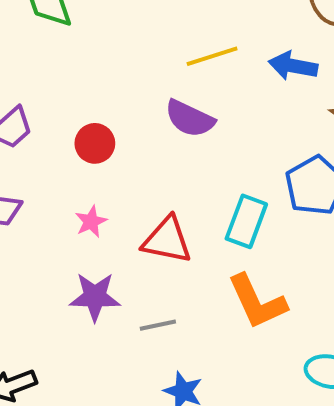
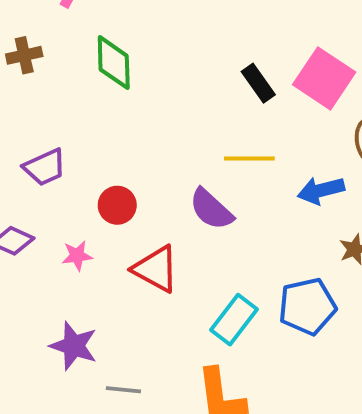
blue arrow: (293, 66) -> (321, 190), turned -42
pink star: (91, 222) -> (77, 256), moved
red triangle: (167, 240) -> (156, 269), moved

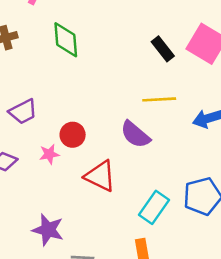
pink star: (77, 256) -> (49, 154), moved

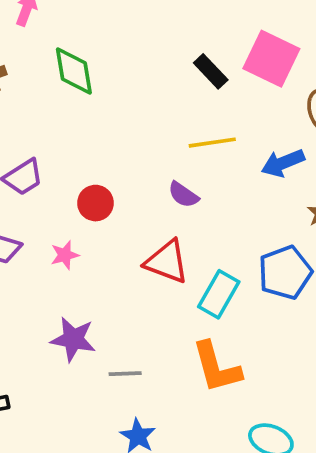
purple semicircle: (135, 134) -> (183, 195), size x0.7
pink star: (49, 154) -> (65, 255), moved
red triangle: (100, 176) -> (167, 262), moved

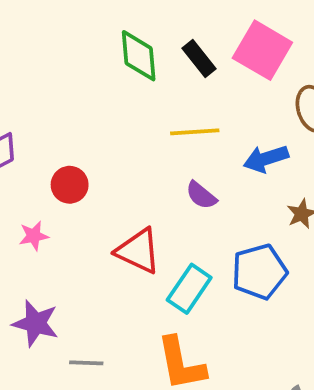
green diamond: (74, 71) -> (139, 56), moved
purple semicircle: (183, 195) -> (201, 195), moved

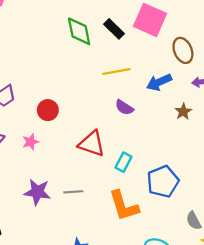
blue pentagon: (259, 272) -> (163, 182), moved
cyan rectangle: (189, 289) -> (123, 162), size x0.7
gray line: (86, 363) -> (73, 192), moved

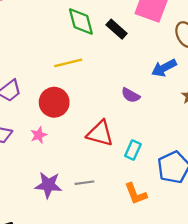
black rectangle: (114, 29) -> (117, 29), moved
yellow line: (116, 71) -> (68, 63), moved
red circle: (48, 110) -> (54, 102), size x1.4
orange L-shape: (124, 206) -> (136, 194), size x0.7

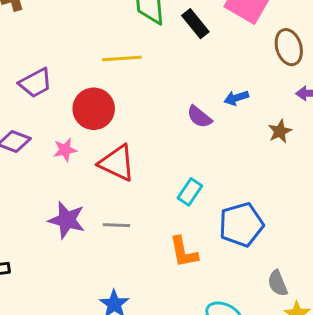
blue arrow: (164, 68) -> (236, 98), moved, size x0.7
red triangle: (100, 133) -> (117, 163), moved

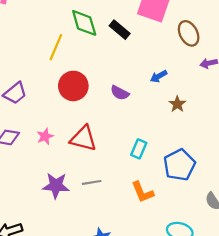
yellow line: (122, 58) -> (56, 47), moved, turned -52
red circle: (94, 109) -> (73, 86), moved
purple semicircle: (199, 117) -> (120, 93), moved
brown star: (280, 131) -> (177, 104), moved

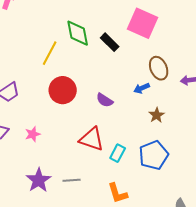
brown ellipse: (189, 33) -> (159, 68), moved
red triangle: (83, 138) -> (92, 139), moved
blue pentagon: (179, 165) -> (154, 155), moved
purple star: (56, 186) -> (39, 180), turned 30

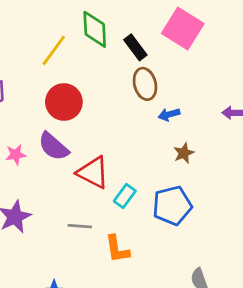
brown ellipse: (159, 68) -> (145, 84), moved
purple semicircle: (105, 100) -> (53, 146), moved, size x1.4
gray line: (72, 180) -> (80, 226), moved

